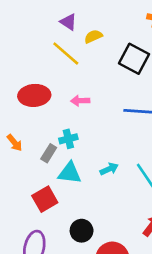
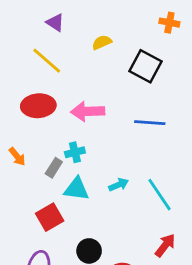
purple triangle: (68, 22) -> (55, 23), moved
yellow line: (66, 53) -> (47, 61), moved
pink arrow: (80, 101) -> (88, 111), size x1.6

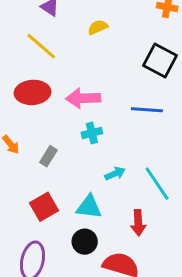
black square: (145, 66) -> (160, 61), moved
cyan cross: (75, 152) -> (92, 133), moved
cyan triangle: (76, 189) -> (89, 207), moved
red arrow: (165, 245) -> (138, 223), moved, turned 140

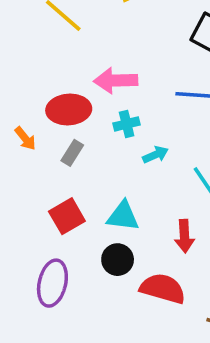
red ellipse: (33, 92) -> (69, 109), moved
cyan arrow: (115, 174) -> (156, 155), moved

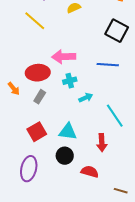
red semicircle: (163, 289) -> (90, 172), size x0.7

